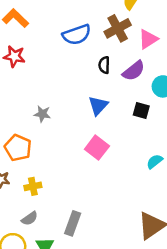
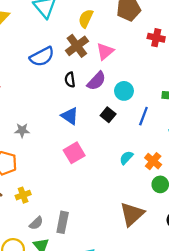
blue triangle: (98, 106) -> (70, 116), turned -30
black square: (141, 111) -> (108, 115), turned 32
pink square: (97, 148) -> (74, 153), turned 30
gray semicircle: (30, 218) -> (36, 223), moved

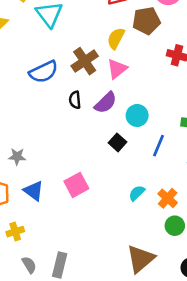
yellow semicircle: (86, 19) -> (116, 38), moved
blue triangle: (70, 116) -> (34, 191), moved
gray semicircle: (36, 223) -> (29, 265), turned -80

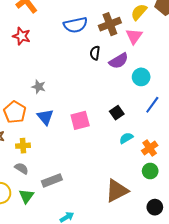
pink triangle: (117, 69) -> (134, 36), turned -30
black square: (118, 142) -> (117, 113), moved
gray semicircle: (29, 265) -> (21, 168), moved, turned -40
gray rectangle: (60, 265) -> (52, 180), turned 42

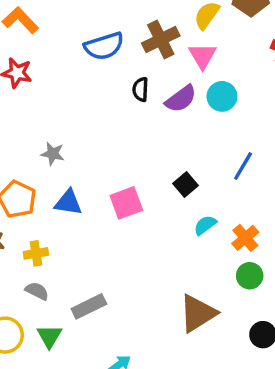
cyan circle: (141, 77) -> (222, 96), moved
blue triangle: (45, 117) -> (68, 203), turned -36

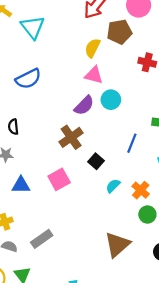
brown cross: (161, 40) -> (71, 137), moved
pink triangle: (202, 56) -> (94, 75), turned -36
black semicircle: (140, 89) -> (13, 127), moved
gray rectangle: (89, 306) -> (42, 239), moved

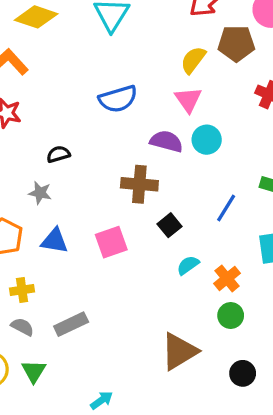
pink triangle: (94, 75) -> (188, 100), turned 30
blue semicircle: (28, 79) -> (118, 99), moved
purple semicircle: (84, 106) -> (166, 141), turned -130
black semicircle: (13, 127) -> (58, 154), turned 70
brown cross: (71, 137) -> (139, 184), turned 30

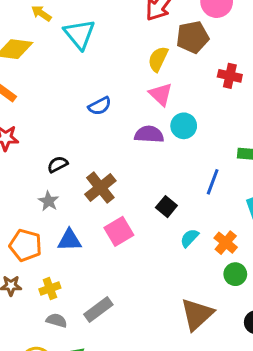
blue semicircle: (118, 99) -> (100, 106), size x0.7
brown cross: (139, 184) -> (100, 188), moved, turned -32
gray star: (40, 193) -> (49, 201), turned 30

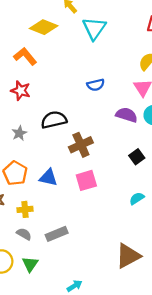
black semicircle: (58, 164) -> (54, 120), size x1.6
gray star: (49, 201) -> (19, 133), moved
black square: (166, 207) -> (137, 157), moved

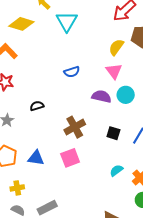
black semicircle: (54, 120) -> (37, 106), size x0.6
brown cross: (81, 145) -> (75, 127), moved
black square: (137, 157) -> (113, 133), turned -32

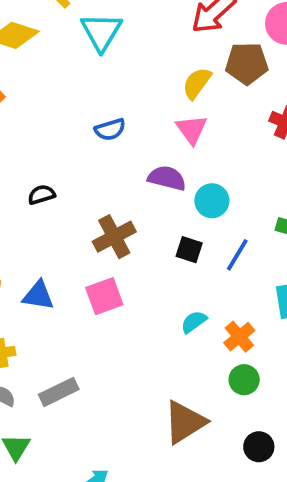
cyan circle: (126, 95) -> (212, 201), moved

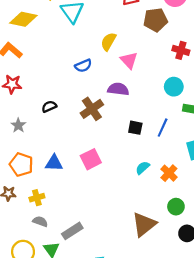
yellow semicircle: (197, 83) -> (108, 42), moved
cyan circle: (212, 201) -> (174, 87), moved
brown cross: (114, 237) -> (92, 109), moved
green circle: (244, 380) -> (176, 207), moved
gray rectangle: (59, 392) -> (72, 231), moved

